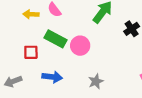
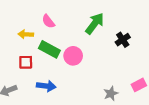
yellow arrow: (31, 14) -> (26, 34), moved
gray star: (96, 81) -> (111, 94), moved

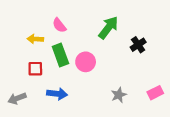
green rectangle: (49, 49) -> (60, 55), turned 42
gray star: (111, 94) -> (119, 95), moved

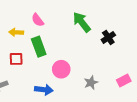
green arrow: (108, 28) -> (82, 22), turned -75
pink circle: (86, 62) -> (61, 69), moved
blue arrow: (57, 94) -> (44, 90), moved

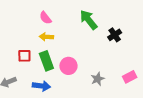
yellow arrow: (16, 32) -> (46, 37), moved
green rectangle: (39, 47) -> (46, 61), moved
blue arrow: (44, 90) -> (41, 86), moved

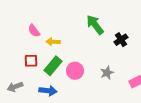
pink semicircle: (45, 18) -> (34, 31), moved
green rectangle: (46, 61) -> (53, 66), turned 60
gray star: (98, 79) -> (107, 73), moved

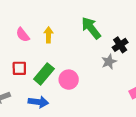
yellow arrow: (53, 42) -> (48, 35), moved, turned 88
gray star: (107, 73) -> (109, 62), moved

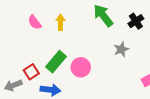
black cross: (120, 45) -> (136, 21), moved
red square: (19, 68) -> (31, 72), moved, turned -32

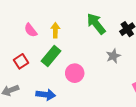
green rectangle: (56, 62) -> (51, 56), moved
red square: (31, 72) -> (21, 61), moved

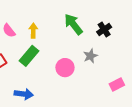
pink circle: (75, 73) -> (65, 68), moved

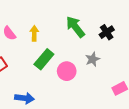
green rectangle: (29, 56) -> (44, 59), moved

